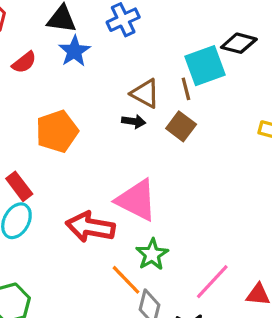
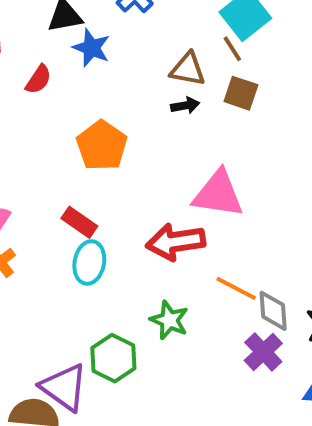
green star: (152, 254) -> (169, 320), moved

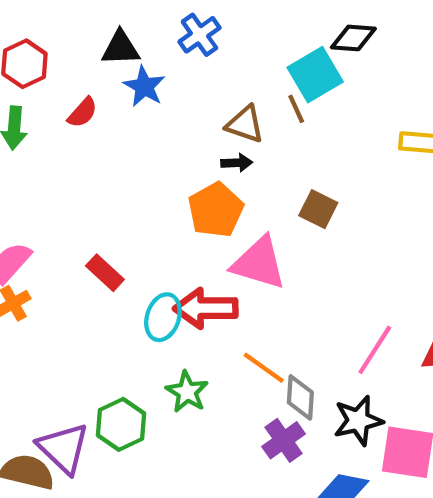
brown square: (241, 93) -> (318, 209), moved
orange pentagon: (102, 146) -> (216, 210), moved
cyan ellipse: (89, 262) -> (163, 317), moved

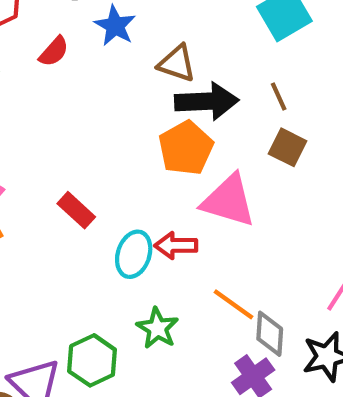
brown line: (296, 109) -> (279, 97), moved
brown triangle: (245, 124) -> (177, 63), moved
black arrow: (237, 163) -> (207, 101), size x2.0
red arrow: (206, 308) -> (176, 245), size x0.7

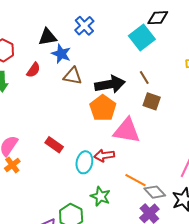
brown triangle: (177, 63) -> (73, 76), moved
gray diamond: (270, 334) -> (155, 192), turned -40

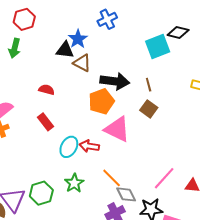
black triangle: (48, 37) -> (65, 50), moved
red semicircle: (33, 70) -> (47, 90), moved, turned -126

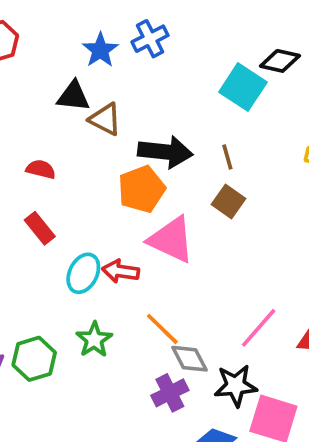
blue star: (78, 39) -> (100, 50), moved
cyan square: (158, 47) -> (243, 87), turned -35

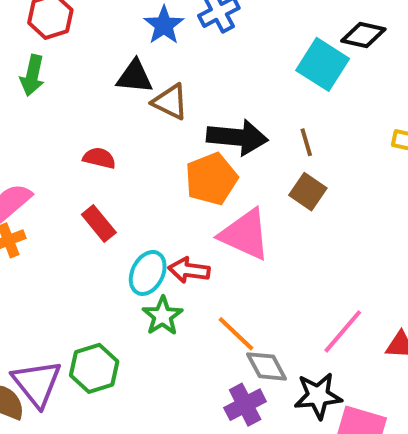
green star: (94, 340) -> (163, 316), moved

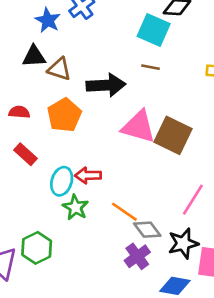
brown line: (306, 142) -> (150, 67), moved, turned -54
orange pentagon: (211, 179) -> (64, 115), moved
brown square: (308, 192) -> (173, 135), moved, size x1.6
pink triangle: (245, 235) -> (138, 127), moved

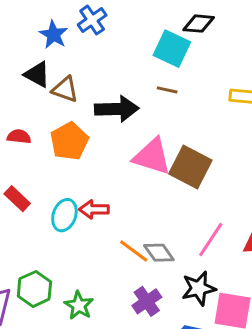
black triangle: (34, 56) -> (37, 74), turned 30
red rectangle: (25, 154) -> (17, 199), moved
green star: (75, 207) -> (79, 305), moved
gray diamond: (147, 230) -> (159, 253), moved

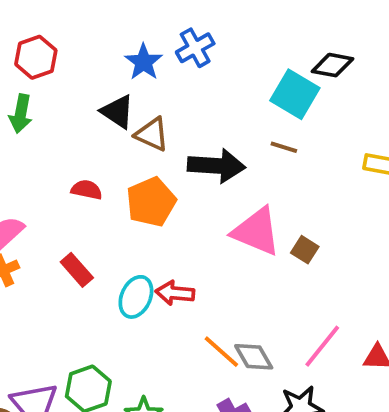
brown square: (190, 167) -> (305, 250), size x0.5

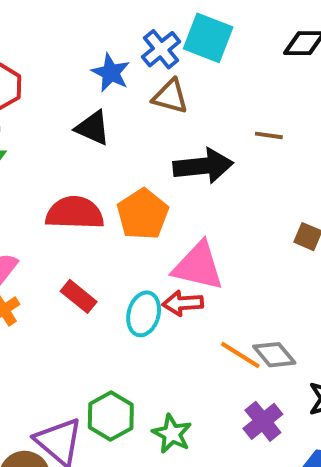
cyan square: (295, 94) -> (208, 38), moved
brown triangle: (152, 134) -> (170, 96), moved
red semicircle: (87, 190) -> (75, 213), size x1.8
pink triangle: (256, 231) -> (198, 266), moved

